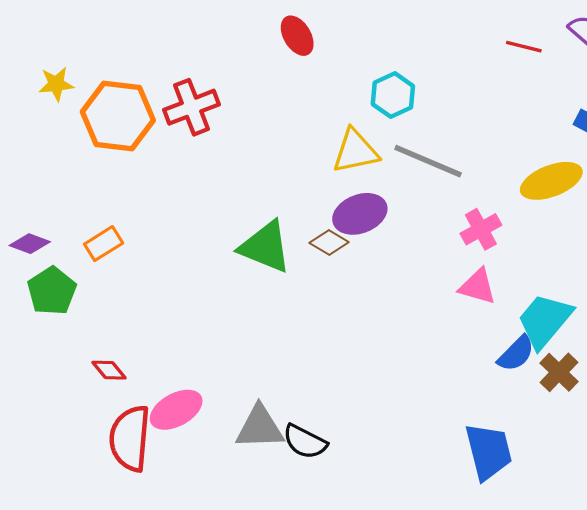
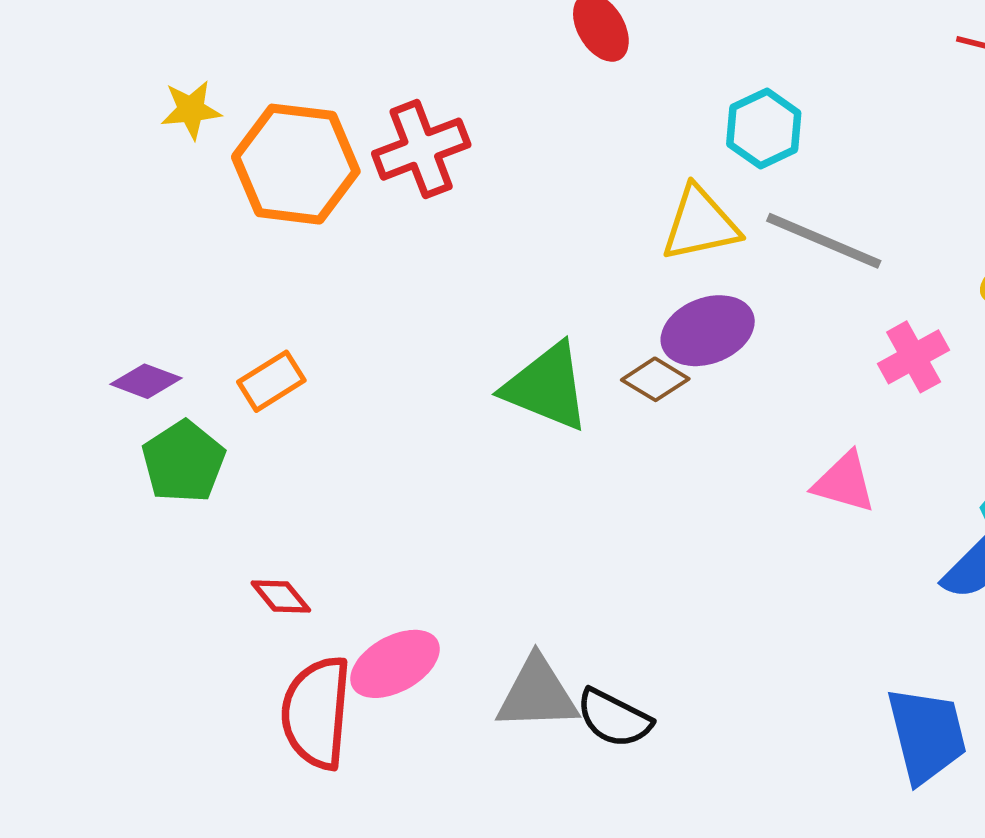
pink triangle: (478, 286) -> (844, 482), moved

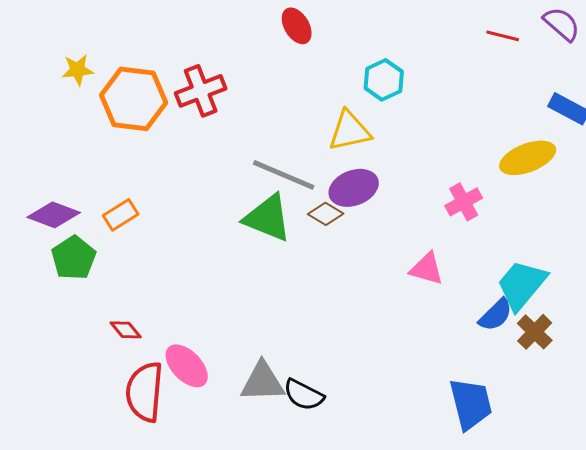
gray line: (824, 241) -> (284, 175), moved
purple diamond: (146, 381) -> (54, 215), size x1.4
pink ellipse: (395, 664) -> (187, 366), turned 75

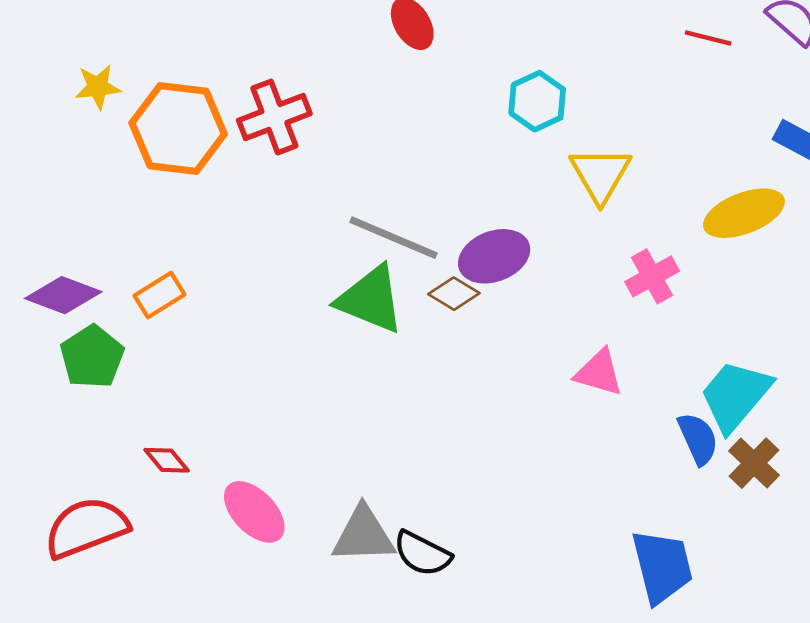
yellow triangle: (350, 131) -> (600, 174), moved, turned -48
blue semicircle: (496, 315) -> (698, 439), turned -69
red semicircle: (145, 392) -> (86, 528), moved, turned 64

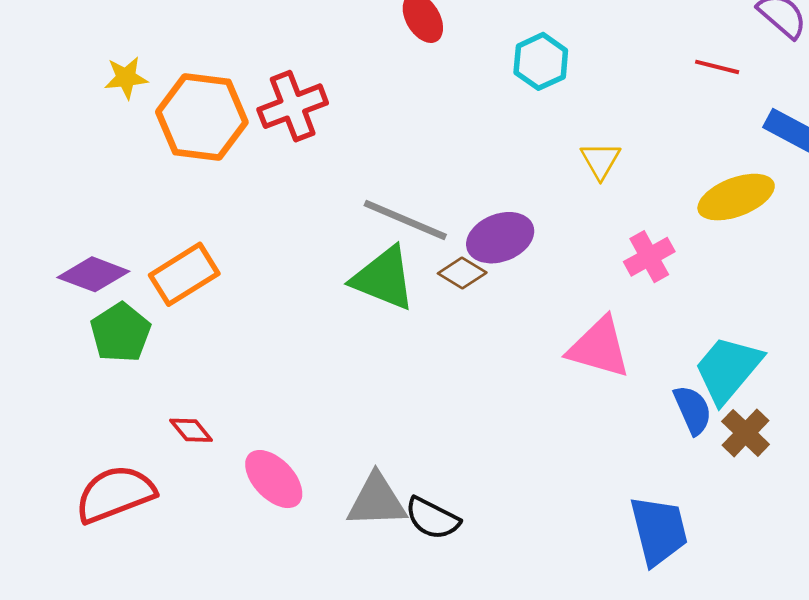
red line: (708, 38) -> (717, 67), moved
cyan hexagon: (537, 101) -> (541, 61), moved
yellow triangle: (600, 174) -> (600, 160), size x0.7
orange rectangle: (159, 295) -> (184, 274), size x1.4
pink triangle: (599, 373) -> (599, 348), size x1.4

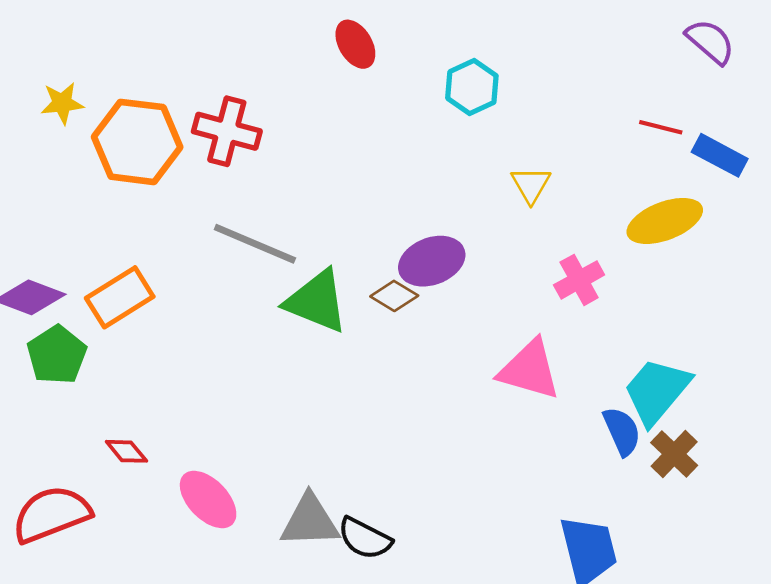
red line: (717, 67) -> (661, 127), moved
red cross: (293, 106) -> (227, 131), turned 36
gray line: (405, 220) -> (255, 244), moved

